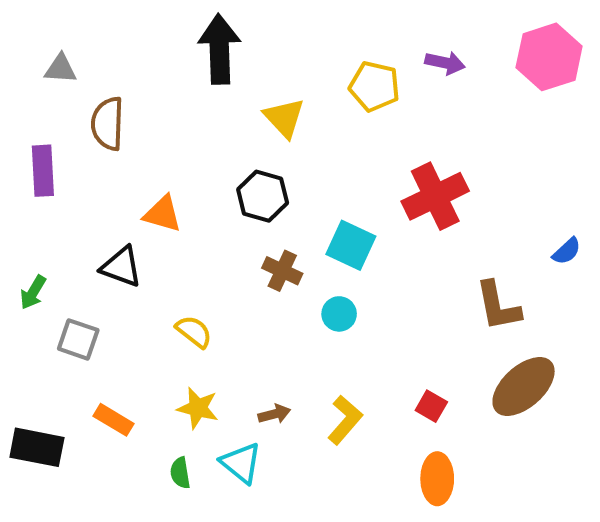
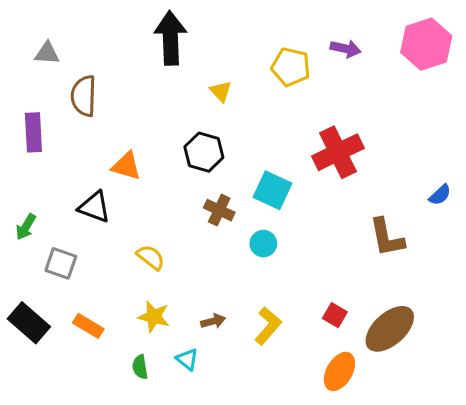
yellow triangle: (284, 118) -> (221, 91), size x0.7
brown ellipse: (524, 387) -> (390, 329), moved
black rectangle: (37, 447) -> (29, 323), moved, turned 30
cyan triangle: (241, 463) -> (187, 359), size x0.7
orange ellipse: (437, 479) -> (339, 371), turned 30

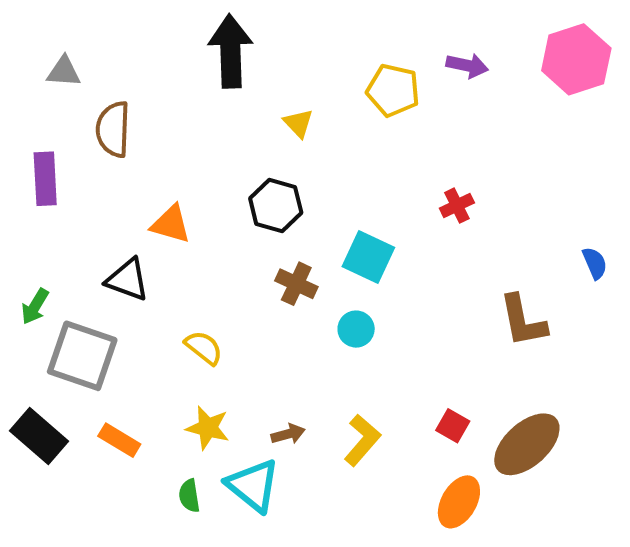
red cross: (338, 152) -> (457, 206), size x0.5
blue semicircle: (440, 195) -> (595, 263), turned -70
gray square: (61, 263) -> (82, 356), size x1.6
cyan triangle: (187, 359) -> (253, 485), size x1.8

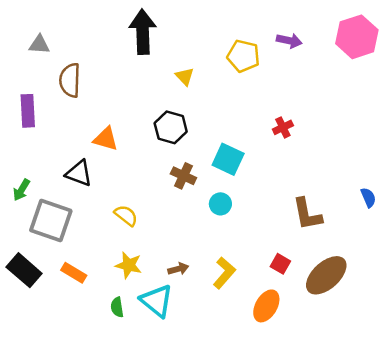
blue semicircle: (595, 263) -> (368, 198), moved
brown L-shape: (523, 321) -> (307, 214), moved
orange ellipse: (459, 502) -> (266, 306), moved

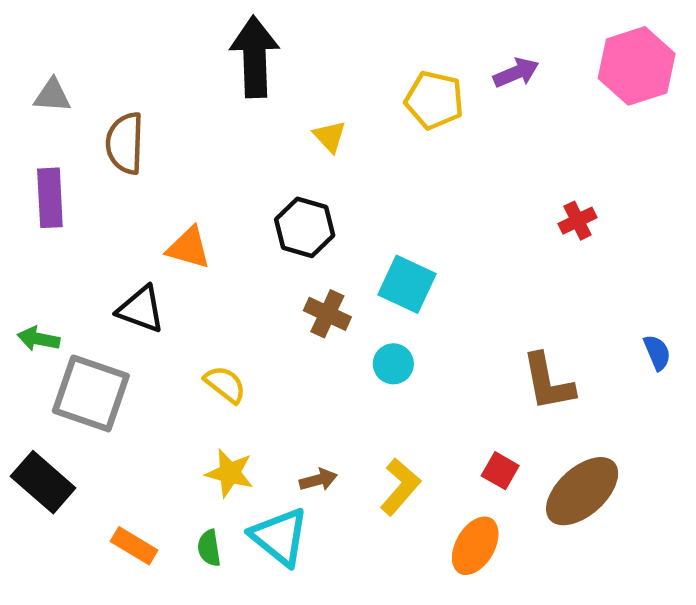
purple arrow: (289, 41) -> (516, 73), turned -35
gray triangle: (39, 44) -> (52, 95), moved
red cross: (283, 127) -> (578, 221), moved
green arrow: (21, 190) -> (39, 339), turned 70
orange rectangle: (74, 273) -> (134, 546), moved

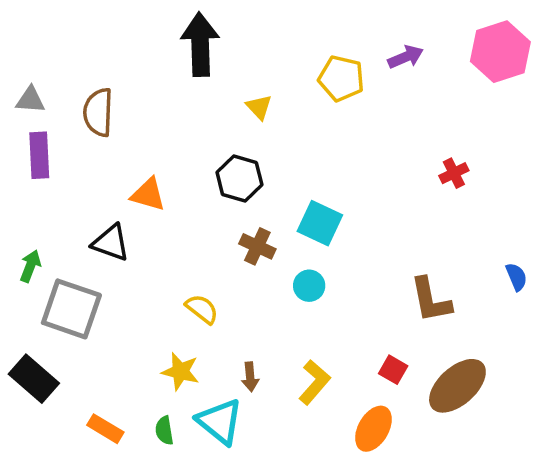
gray triangle: (52, 95) -> (30, 100), moved
green arrow: (39, 339) -> (30, 266), turned 100
yellow semicircle: (225, 384) -> (202, 309), moved
brown arrow: (318, 480) -> (250, 377), turned 100

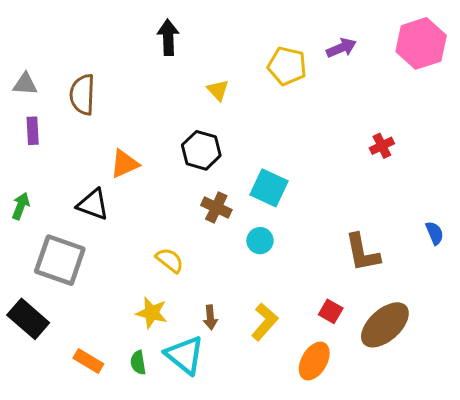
black arrow: (200, 44) -> (168, 37), size x0.7
purple rectangle: (39, 155) -> (33, 131), size x0.7
orange triangle: (148, 195) -> (125, 164), turned -40
green arrow: (30, 266) -> (21, 206), moved

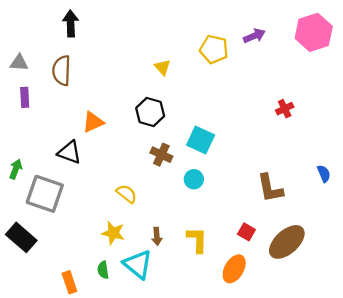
black arrow: (168, 37) -> (71, 23), moved
green arrow: (21, 206) -> (16, 169), moved
yellow L-shape: (265, 322) -> (197, 240), turned -40
orange rectangle: (88, 361) -> (69, 282), moved, turned 40

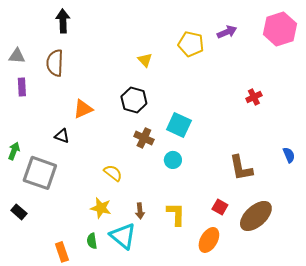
black triangle: (69, 152) -> (62, 136), size x0.7
black rectangle: (21, 237) -> (19, 212), size x0.6

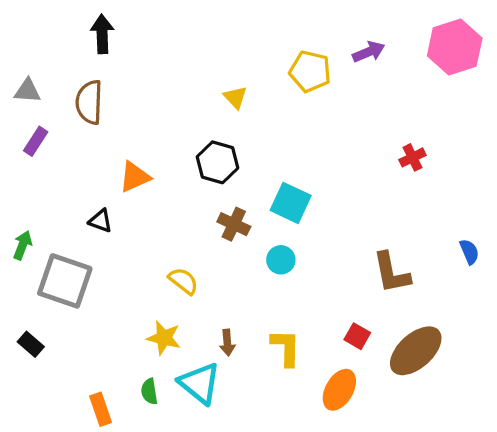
purple rectangle: (22, 87) -> (36, 141), turned 36

